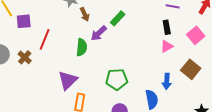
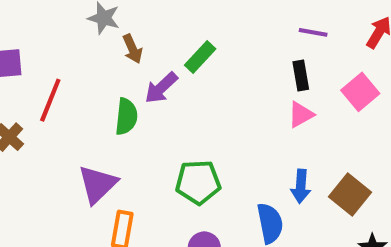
brown square: (191, 69) -> (350, 195), moved

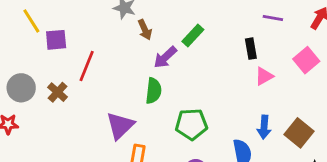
black rectangle: (301, 75) -> (251, 49), moved
green semicircle: (126, 117) -> (154, 91), moved

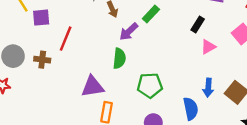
black rectangle: (251, 49) -> (198, 25), turned 42
brown cross: (58, 92) -> (42, 60), turned -35
purple triangle: (120, 126) -> (93, 86), turned 35

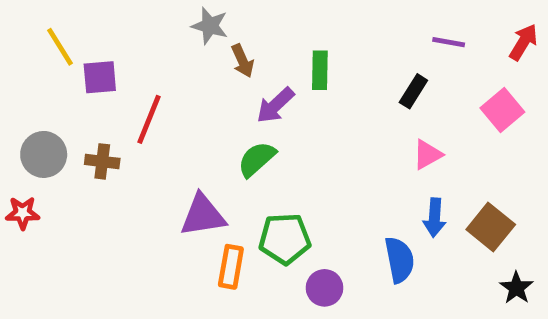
green rectangle: (151, 14) -> (320, 70), turned -42
pink triangle: (208, 47) -> (427, 154), moved
green semicircle: (119, 58) -> (257, 159), turned -138
green pentagon: (150, 85) -> (285, 239), moved

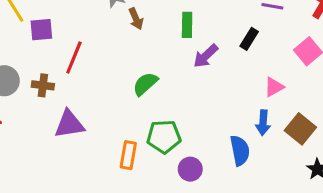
purple arrow: (275, 105) -> (206, 56), moved
pink triangle: (427, 154) -> (274, 87), moved
purple triangle: (203, 215) -> (69, 124), moved

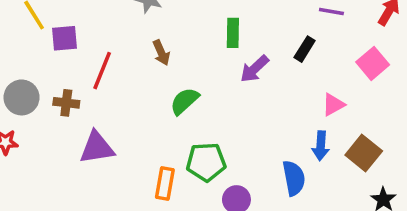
brown arrow: (136, 19) -> (161, 53), moved

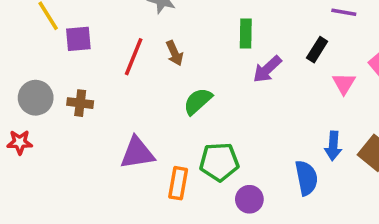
red line: (102, 71) -> (134, 57), moved
pink triangle: (333, 105) -> (344, 83), moved, turned -30
purple triangle: (97, 148) -> (137, 153), moved

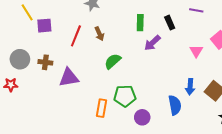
black rectangle: (317, 50) -> (170, 23), moved, turned -56
purple triangle: (137, 153) -> (69, 78), moved

